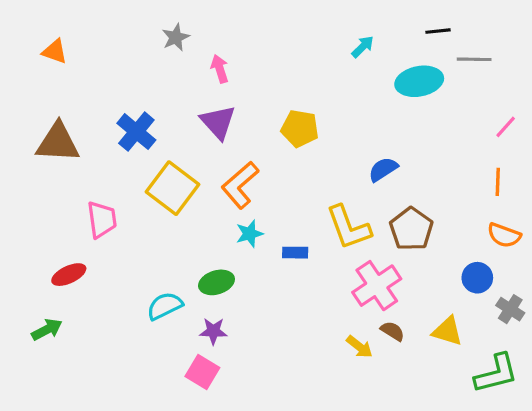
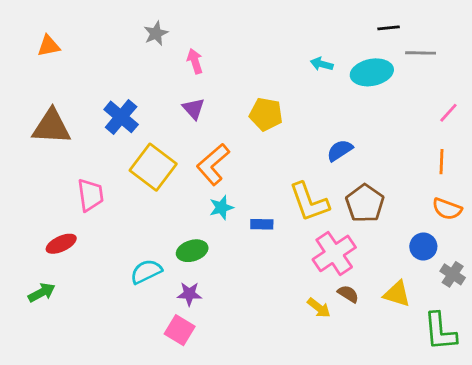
cyan arrow: (363, 47) -> (322, 64), moved, turned -120
orange triangle: (55, 51) -> (49, 46), turned -30
purple triangle: (218, 122) -> (194, 109), size x0.7
green L-shape: (496, 374) -> (440, 331), turned 99

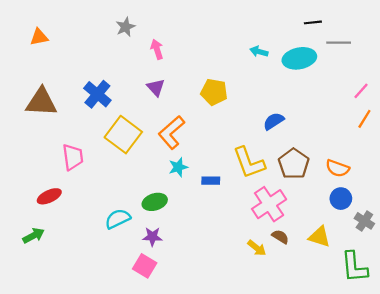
orange line: (441, 162) -> (364, 119), moved, turned 30
orange semicircle: (447, 209) -> (338, 168), moved

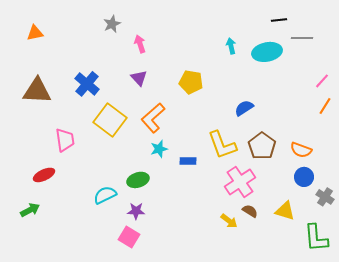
cyan arrow: (259, 52) -> (231, 46), turned 63

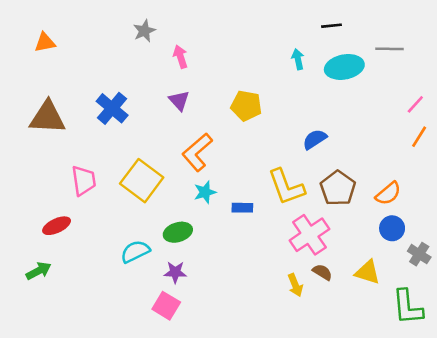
black line: (279, 20) -> (331, 26), moved
yellow square: (110, 120) -> (142, 181), moved
orange semicircle: (301, 150) -> (388, 193), turned -60
yellow arrow: (229, 221) -> (295, 285), turned 30

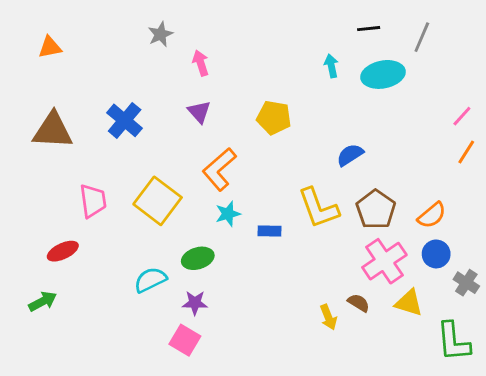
gray line: (389, 49) -> (422, 37), moved, turned -68
pink cross: (309, 235) -> (384, 261), moved

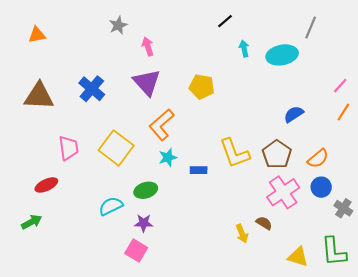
black line: (369, 29) -> (225, 21), moved, turned -35
purple triangle: (199, 112) -> (147, 82), size x1.6
blue semicircle: (350, 155) -> (294, 114), moved
yellow triangle: (409, 303) -> (298, 257), moved

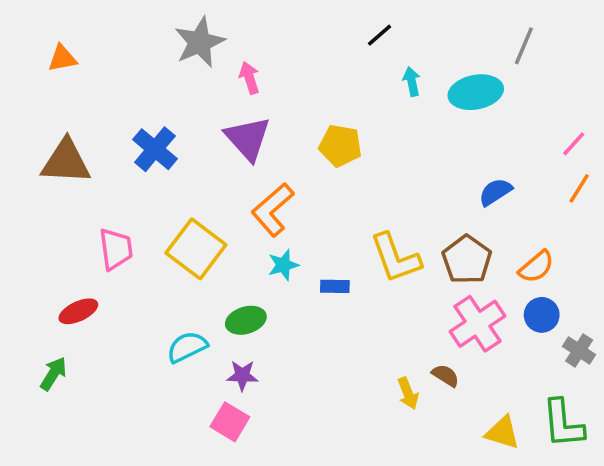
gray star: (118, 25) -> (200, 42), size x1.6
green arrow: (32, 222) -> (53, 374), turned -30

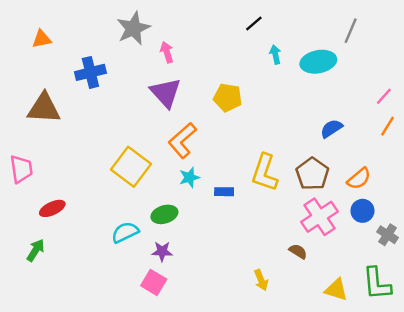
blue cross: (155, 149) -> (90, 72), moved, turned 36
pink trapezoid: (116, 249) -> (21, 169), moved
yellow L-shape: (396, 258) -> (265, 173), turned 39
yellow arrow: (408, 393) -> (261, 280), moved

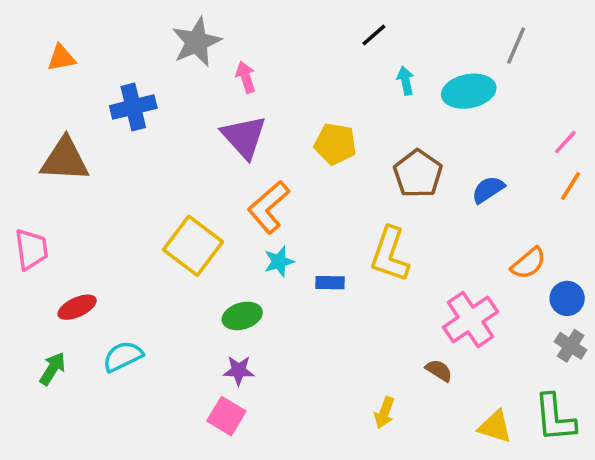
brown pentagon: (312, 174) -> (418, 174), moved
blue circle: (362, 211) -> (567, 298), moved
cyan semicircle: (125, 232) -> (123, 356), moved
yellow arrow: (261, 280) -> (384, 413), turned 42

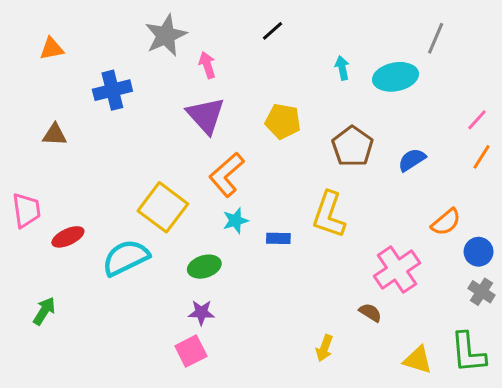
black line: (374, 35) -> (272, 31), moved
brown triangle: (65, 160) -> (55, 135), size x0.6
red ellipse: (77, 307) -> (68, 237), moved
cyan semicircle: (123, 356) -> (126, 258), moved, size x1.4
pink square: (226, 416) -> (191, 351), turned 32

